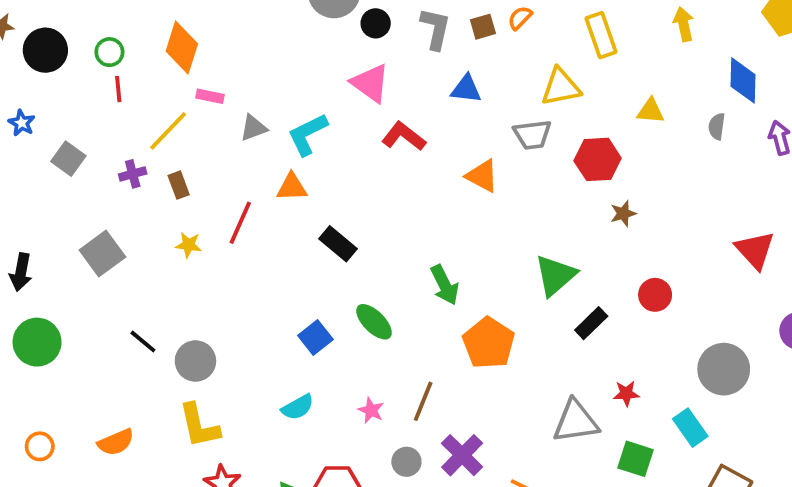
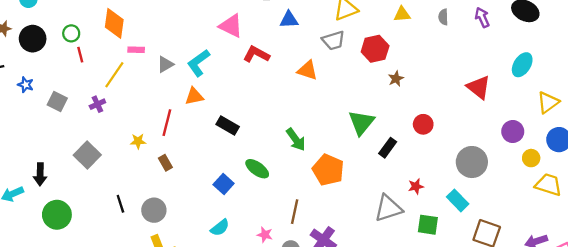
brown rectangle: (179, 185) -> (165, 163), moved
black line: (143, 341) -> (120, 204), turned 42
pink star: (371, 410) -> (265, 235), moved

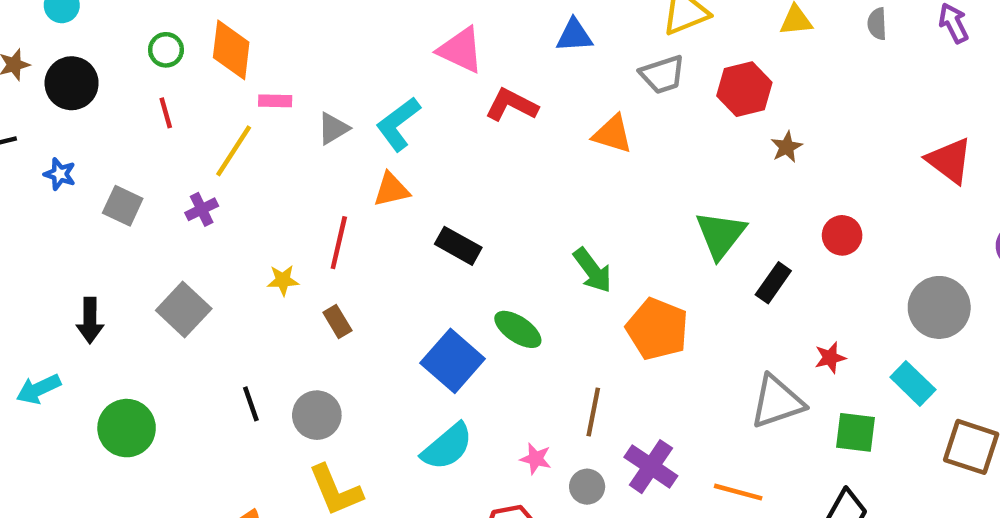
green circle: (71, 33) -> (166, 50), moved
black arrow: (40, 174) -> (90, 320), moved
blue square: (224, 184) -> (453, 361), size x1.5
cyan semicircle: (220, 228) -> (447, 447), size x1.4

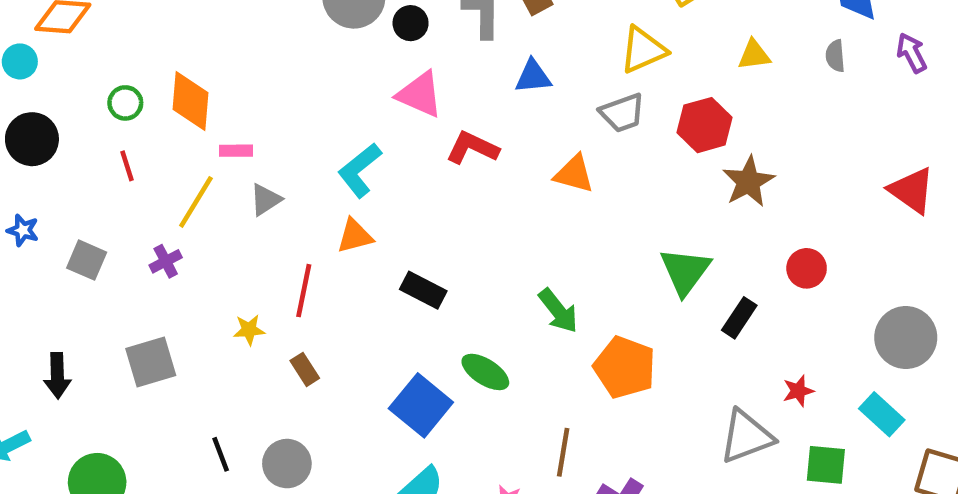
gray triangle: (333, 128) -> (266, 200), moved
brown star: (787, 147) -> (748, 182), size x1.6
gray square: (184, 309) -> (151, 362), turned 32

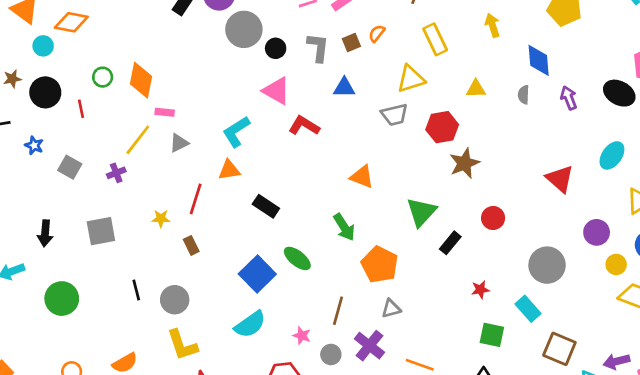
red line: (127, 166) -> (81, 109), moved
orange triangle: (574, 174) -> (362, 177), moved
gray triangle: (746, 437) -> (391, 309), moved, size x0.6

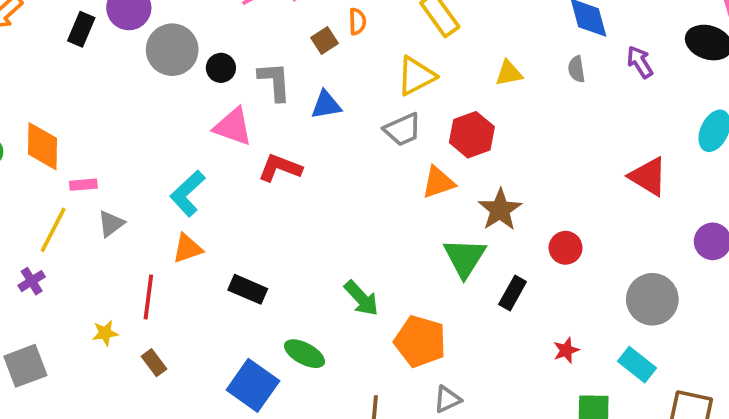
orange semicircle: (377, 33) -> (357, 21), turned 150
gray L-shape: (318, 47) -> (275, 81), moved
brown star: (464, 163) -> (500, 210), moved
orange triangle: (362, 177) -> (438, 182), moved, turned -30

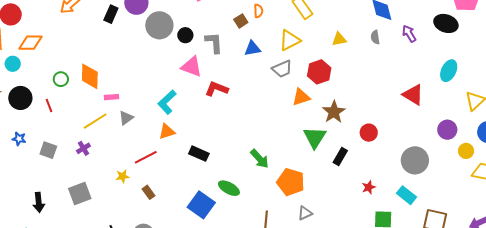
blue triangle: (326, 105) -> (252, 48), moved
yellow line: (53, 230) -> (95, 121), turned 30
red line: (148, 297) -> (146, 157), turned 55

